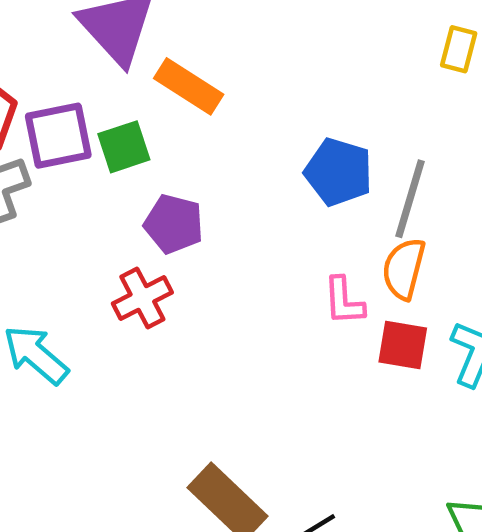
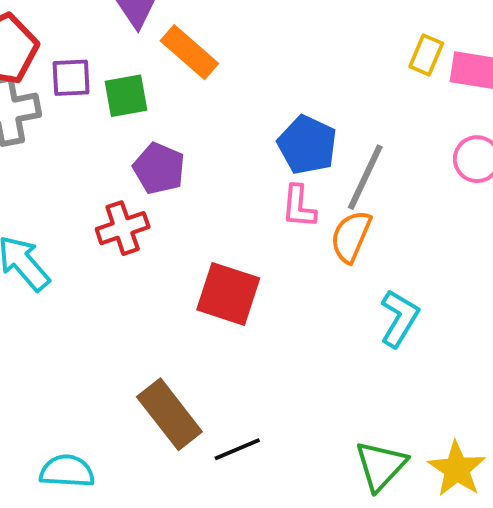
purple square: (58, 136) -> (71, 78), size x0.7
pink L-shape: (344, 301) -> (299, 207), moved
red square: (403, 345) -> (228, 294), moved, size x1.4

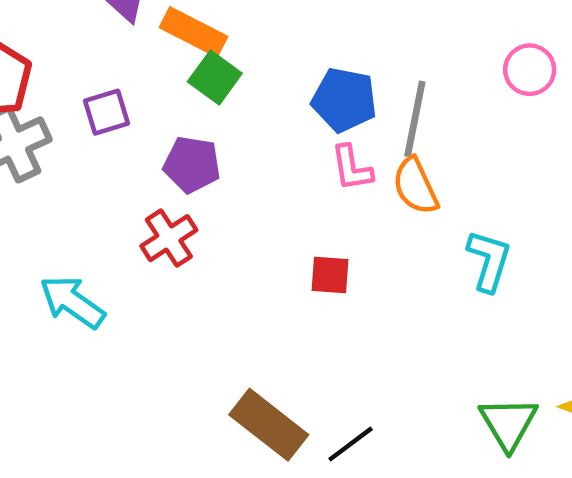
purple square: (71, 78) -> (107, 112), moved
green square: (126, 96) -> (215, 78), moved, turned -30
orange semicircle: (351, 236) -> (415, 186), turned -34
red square: (228, 294) -> (330, 275), moved, size x0.6

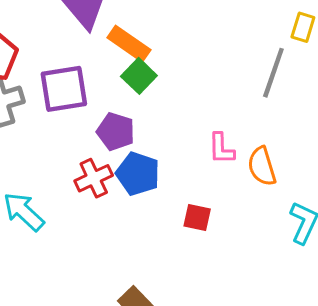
blue pentagon: (344, 100) -> (138, 174), moved
purple square: (107, 112) -> (64, 89), size x1.6
gray line: (415, 119) -> (273, 73), moved

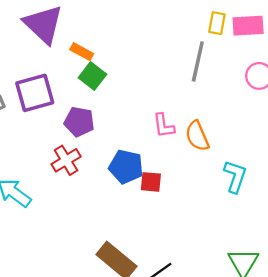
orange rectangle: (129, 44) -> (82, 52), size x0.7
blue pentagon: (138, 174) -> (126, 167), moved

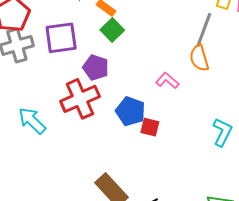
pink L-shape: (164, 126) -> (167, 81), turned 130
orange semicircle: (197, 136) -> (199, 58), moved
red cross: (66, 160) -> (80, 99), size x1.5

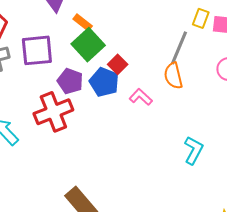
green square: (112, 30) -> (88, 45), size x1.4
blue pentagon: (131, 111) -> (104, 82), moved
red square: (150, 127) -> (118, 64), moved, turned 30

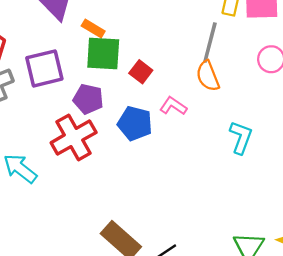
green square: (88, 45) -> (103, 53), turned -36
blue pentagon: (104, 82) -> (135, 123), moved
cyan L-shape: (194, 150) -> (241, 137), moved

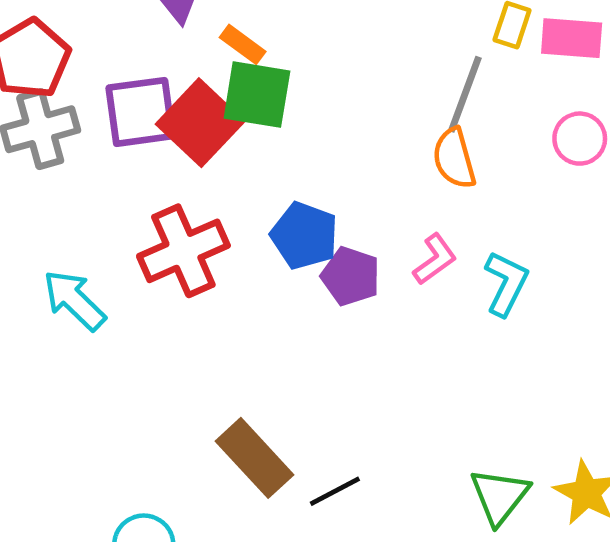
red square: (141, 72) -> (200, 123), moved, size x1.8
purple pentagon: (88, 99) -> (351, 276), moved
pink L-shape: (173, 106) -> (435, 259), moved, turned 104

